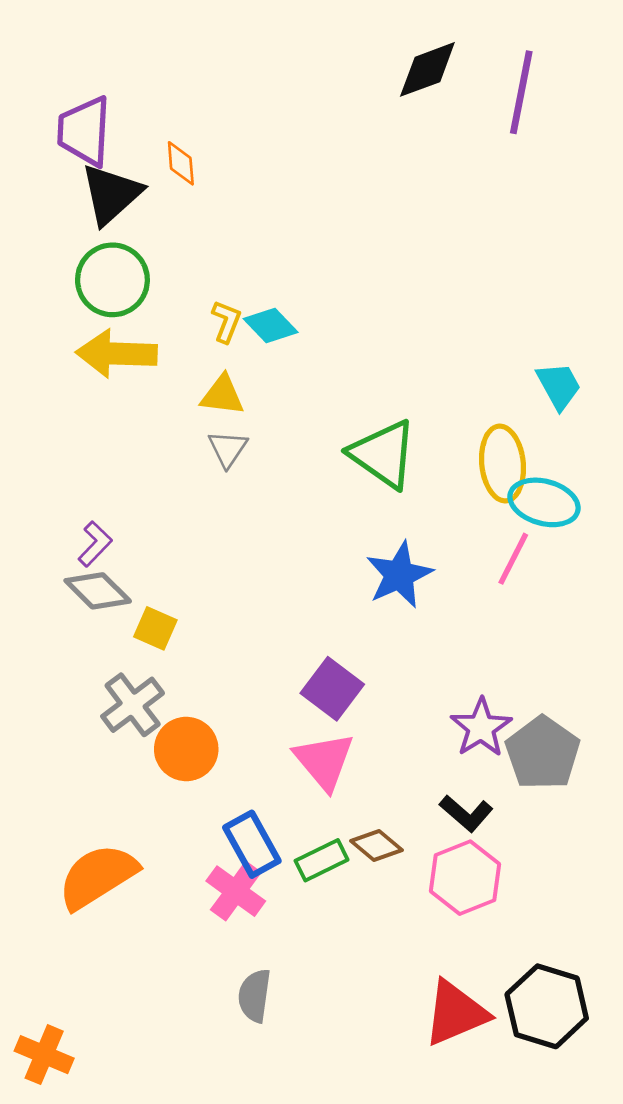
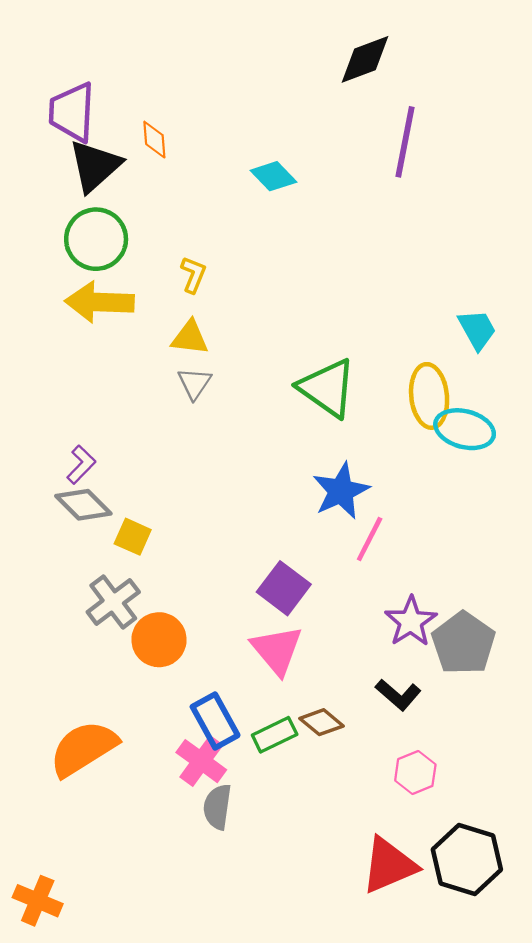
purple line: (521, 92) -> (405, 142), moved
cyan diamond: (271, 325) -> (273, 176), moved
pink line: (513, 559) -> (370, 539), moved
pink hexagon: (465, 878) -> (415, 772), moved, size x0.7
gray semicircle: (255, 996) -> (217, 807), moved

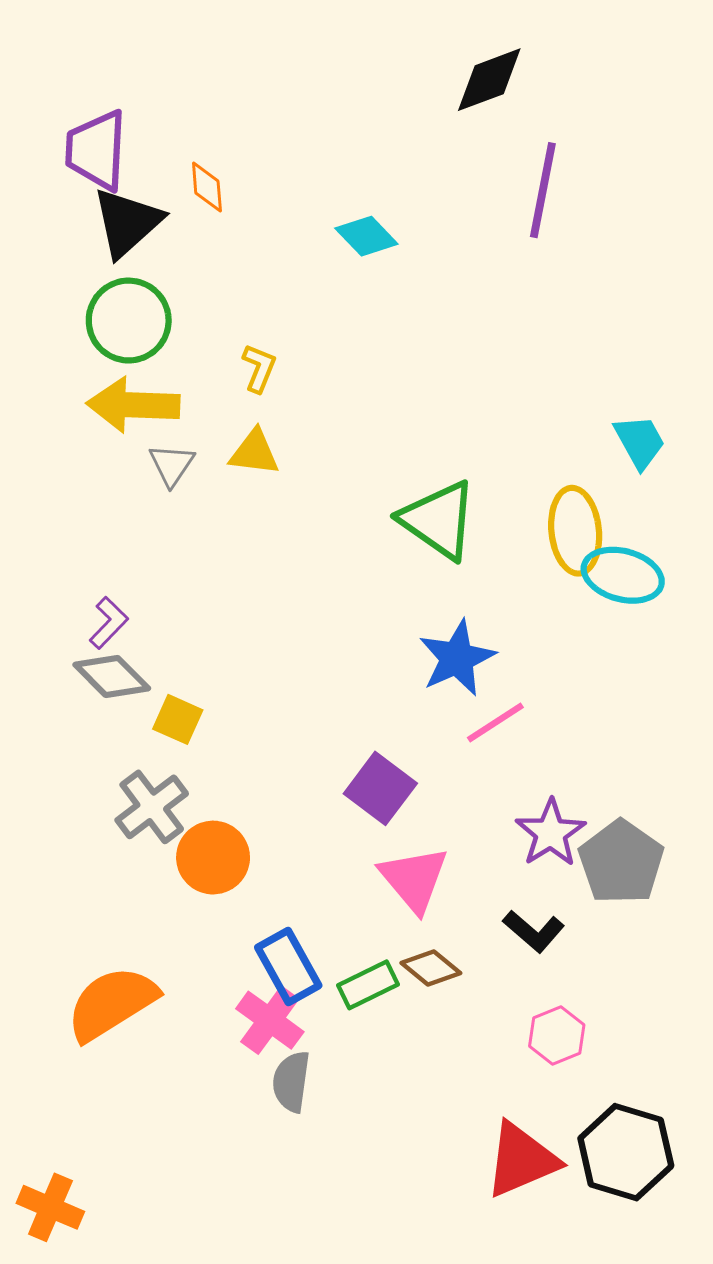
gray triangle: (194, 383) -> (172, 465), moved
pink line: (370, 539) -> (495, 723), turned 30
pink triangle: (277, 650) -> (414, 879), moved

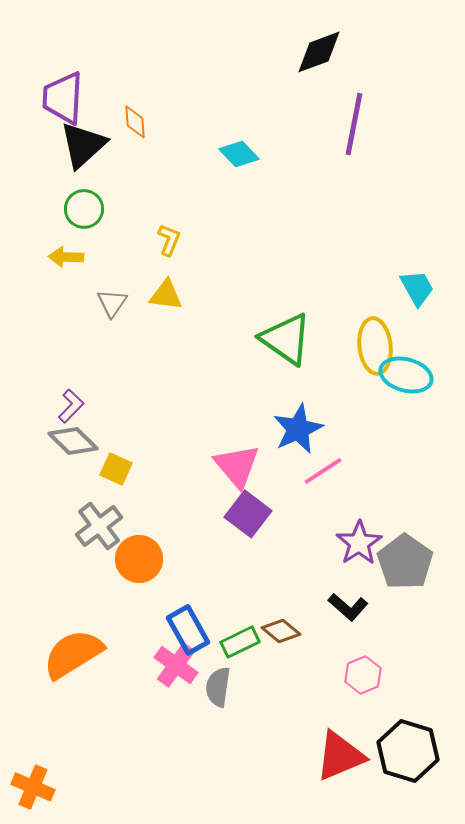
green circle: (129, 321) -> (84, 209), size x0.7
yellow arrow: (133, 405) -> (66, 257), moved, size x0.6
pink triangle: (414, 879) -> (237, 466), moved
gray semicircle: (291, 1082) -> (218, 687), moved

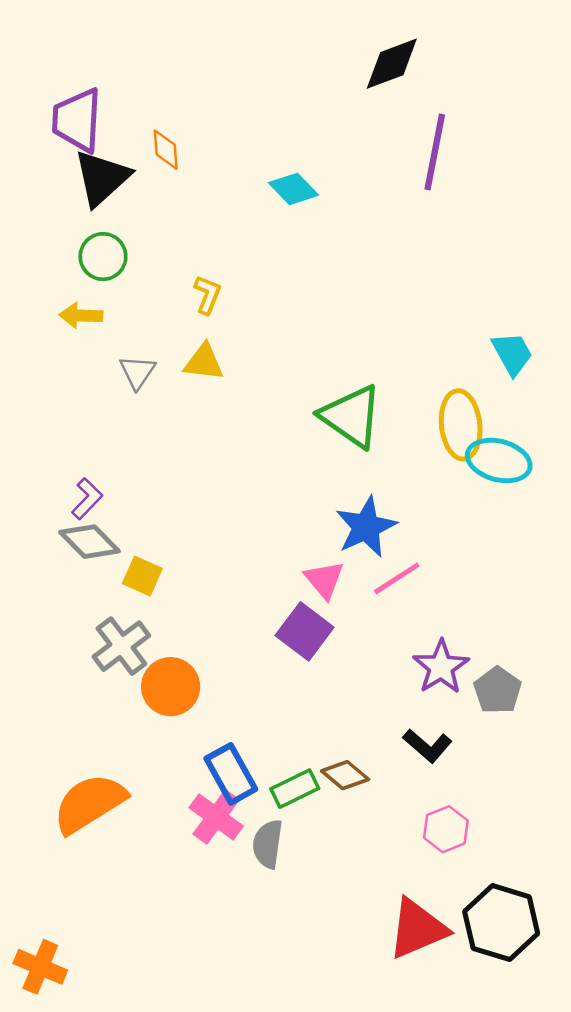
pink triangle: (237, 466) -> (324, 580), moved, size x0.7
gray pentagon: (405, 562) -> (497, 690), size x0.7

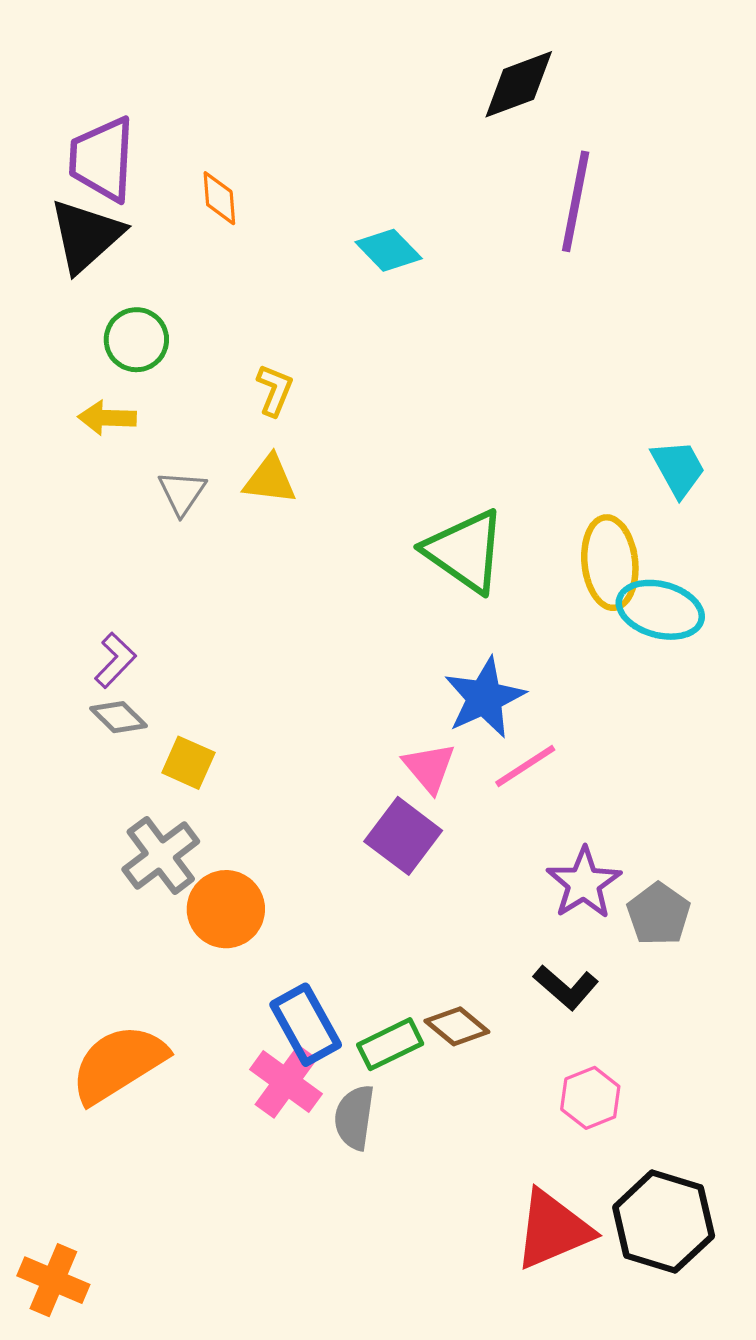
black triangle: (102, 178) -> (86, 236), moved
gray diamond: (89, 542) -> (118, 717), size x0.7

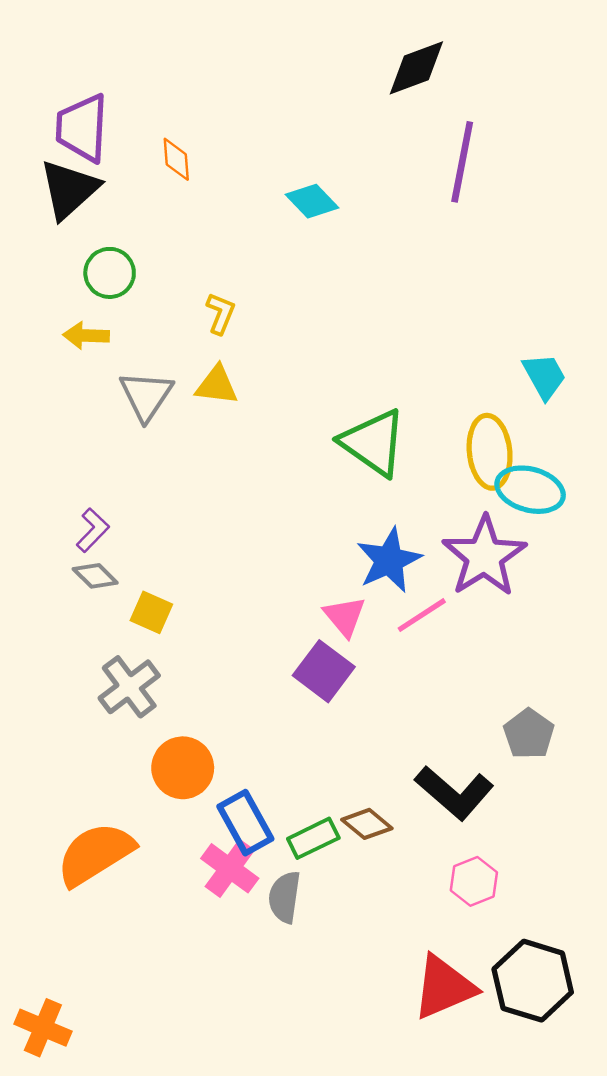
gray triangle: (182, 493) -> (146, 396), size x1.4
purple star: (584, 883) -> (484, 556), moved, size x1.4
orange circle: (226, 909) -> (183, 768), moved
black L-shape: (566, 987) -> (454, 793), size x1.5

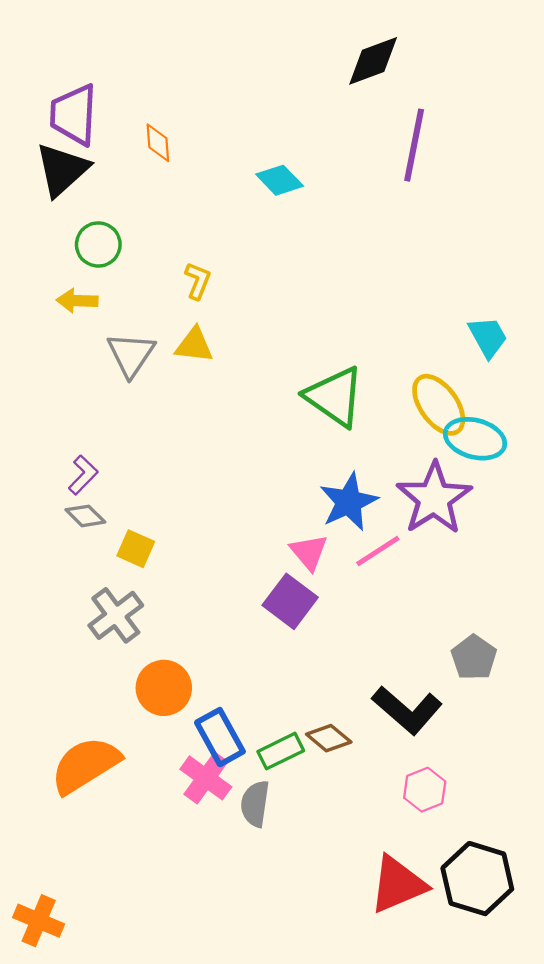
yellow ellipse: (490, 452) -> (439, 405), turned -30

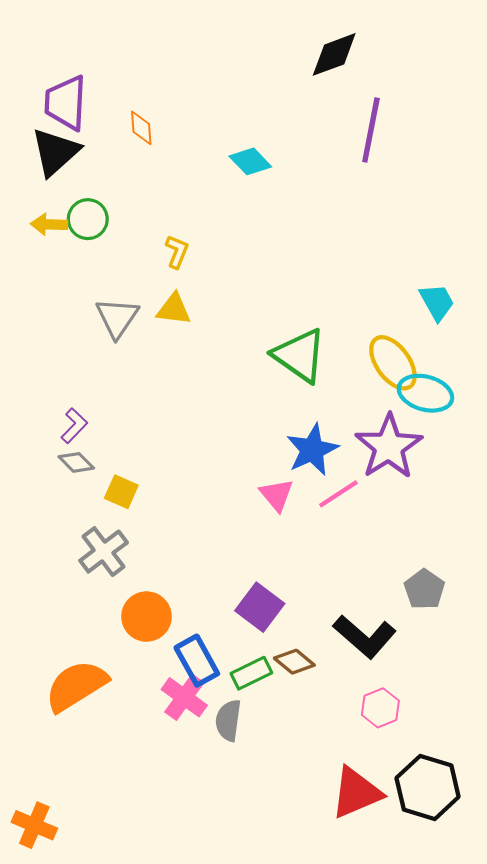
yellow arrow: (77, 301) -> (49, 224), moved
purple square: (290, 601) -> (260, 607), moved

